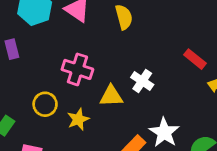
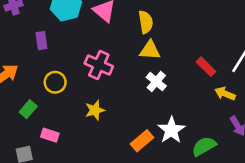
yellow triangle: (111, 96) -> (150, 50), moved
yellow circle: (45, 104) -> (55, 82), moved

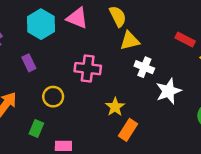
yellow star: (95, 110) -> (115, 107), moved
white star: (171, 130) -> (169, 91), moved, turned 30
orange rectangle: (142, 141) -> (128, 130), moved

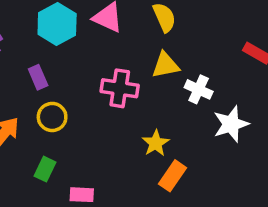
yellow triangle: (130, 41) -> (165, 65), moved
yellow circle: (53, 97) -> (52, 117), moved

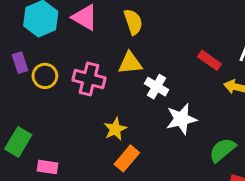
yellow circle: (52, 117) -> (45, 76), moved
green rectangle: (45, 169) -> (18, 142), size x1.4

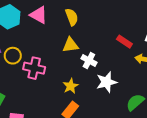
pink cross: (89, 79) -> (34, 68), moved
yellow star: (115, 129) -> (71, 86), moved

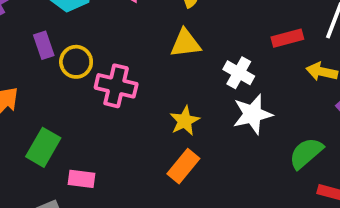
red rectangle: (124, 42) -> (287, 38), turned -49
white cross: (89, 61) -> (239, 73), moved

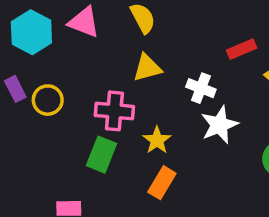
pink cross: (116, 86) -> (114, 111), moved
green rectangle: (43, 147) -> (102, 155), moved

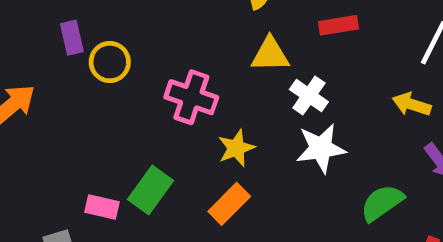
red rectangle: (242, 49) -> (338, 25), moved
yellow triangle: (147, 68) -> (270, 55), moved
green rectangle: (102, 155) -> (150, 190), moved

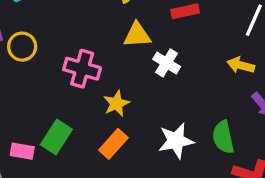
white star: (321, 148) -> (176, 141), moved
green semicircle: (382, 203) -> (223, 137), turned -64

